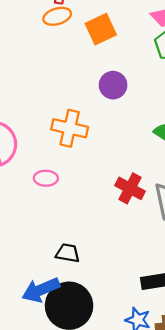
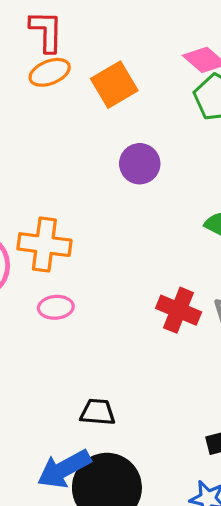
orange cross: (70, 128) -> (44, 245), moved

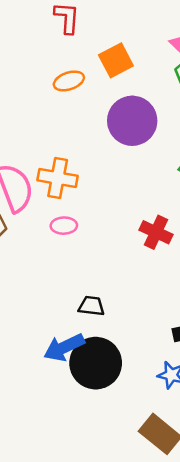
orange ellipse: (50, 72) -> (69, 81), moved
purple circle: (140, 164) -> (132, 121), size x1.6

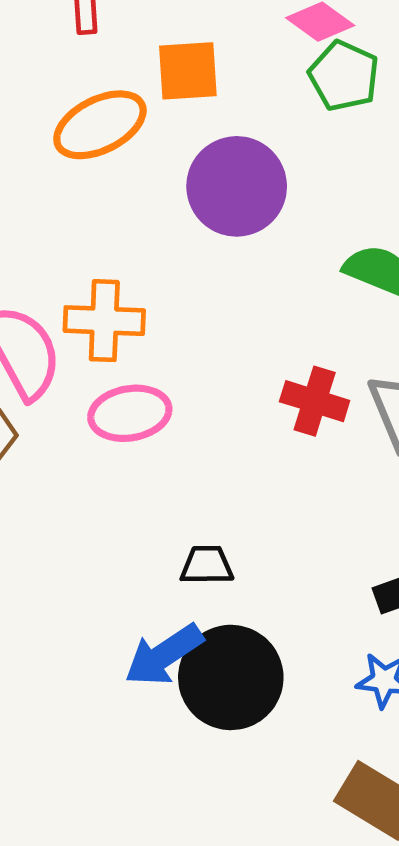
orange square: (116, 60) -> (188, 71), turned 32
orange ellipse: (69, 81) -> (100, 125), size x1.5
pink ellipse: (64, 226) -> (130, 413), size x1.5

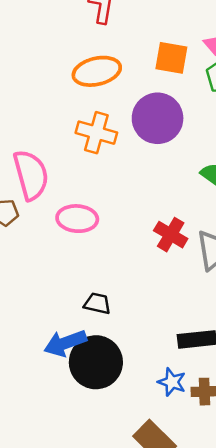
orange square: (188, 71) -> (171, 58), moved
orange cross: (104, 321) -> (96, 133), moved

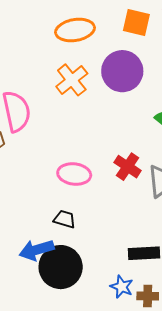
orange cross: (96, 133) -> (72, 80), turned 32
pink ellipse: (77, 219) -> (74, 174), moved

